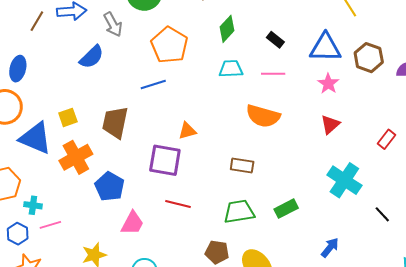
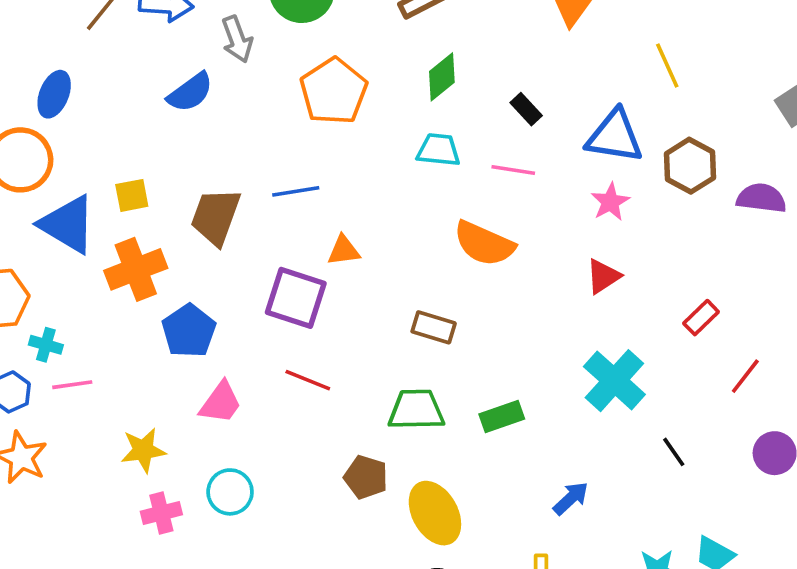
blue line: (153, 85) -> (296, 191), moved

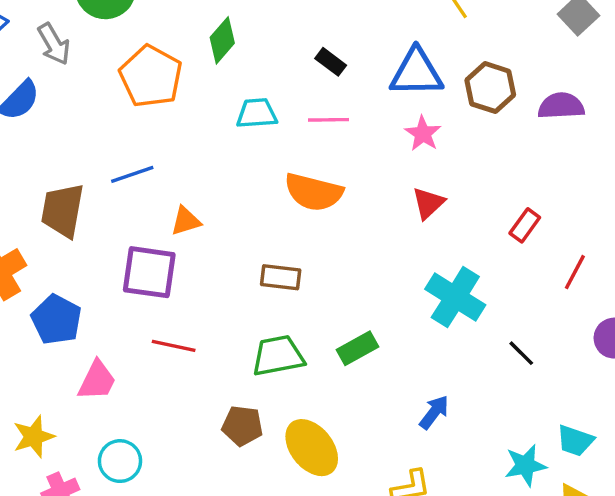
green diamond: (442, 77) -> (222, 40), moved

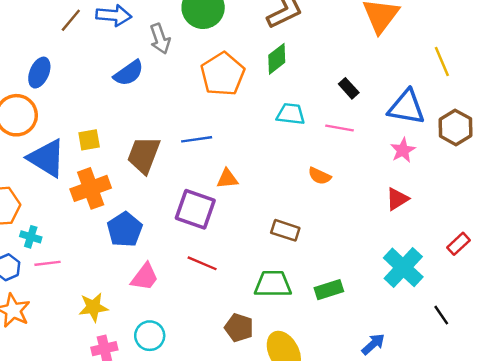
orange semicircle: (314, 192) -> (319, 176), size x0.6
red rectangle: (525, 225) -> (458, 244), moved

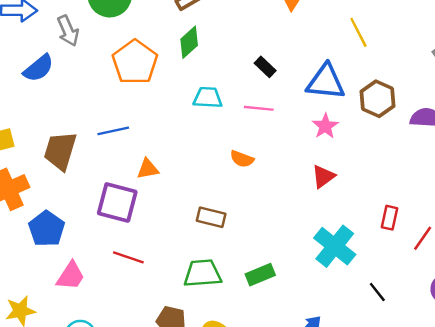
red rectangle: (458, 244) -> (390, 218), turned -30

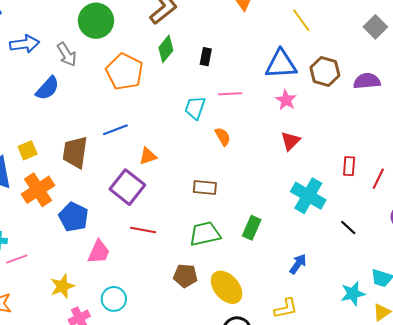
black rectangle: (265, 67) -> (206, 57), moved, turned 66
cyan trapezoid: (208, 98) -> (195, 108), moved, turned -65
orange semicircle: (242, 159) -> (223, 137), turned -132
purple square: (117, 203) -> (127, 187), turned 32
green rectangle: (260, 275) -> (252, 228), turned -35

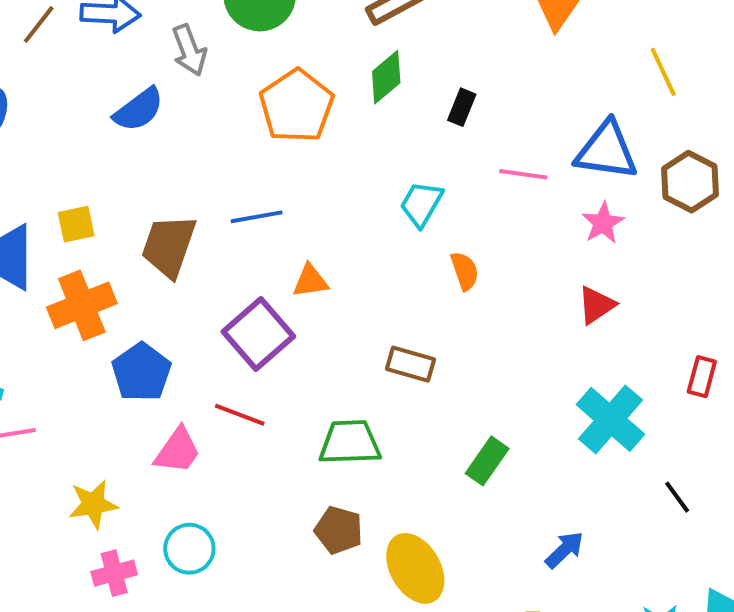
pink line: (230, 94) -> (523, 174), moved
red line: (143, 230) -> (240, 415), moved
green trapezoid: (205, 234) -> (350, 442), moved

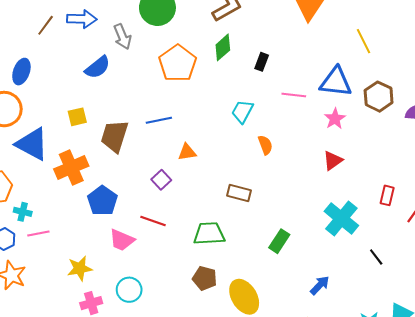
yellow square: (76, 224) -> (77, 117), moved
purple square: (258, 334) -> (161, 180), size x0.6
pink trapezoid: (178, 451) -> (122, 240), turned 80

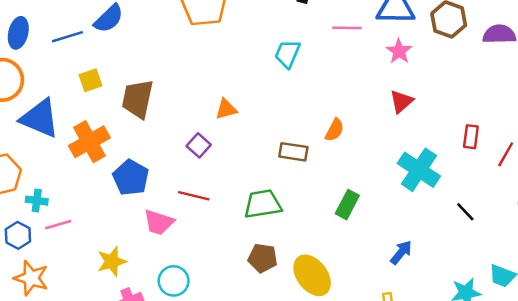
blue line: (159, 120) -> (67, 37), moved
orange semicircle: (265, 145) -> (335, 130), moved, turned 54

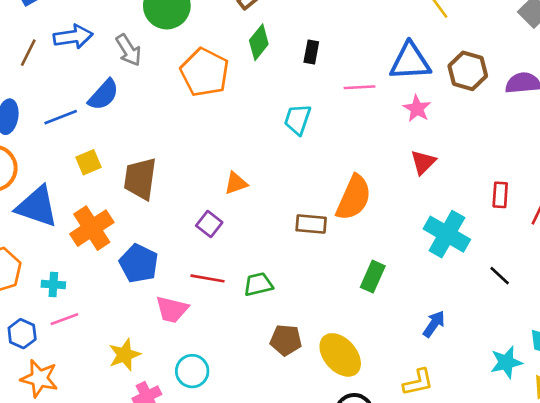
orange semicircle: (335, 130) -> (354, 198), size x1.8
cyan cross: (37, 201) -> (53, 284), moved
green trapezoid: (263, 204) -> (258, 284), moved, size x0.7

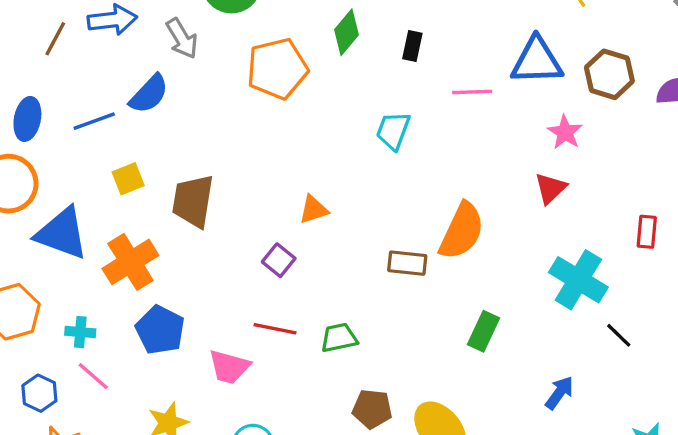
orange pentagon: (205, 72) -> (277, 69), turned 30
pink star: (417, 109) -> (565, 132), moved
blue pentagon: (139, 263) -> (160, 330), moved
black line: (500, 276) -> (619, 335), moved
pink line: (64, 319) -> (93, 376), turned 60

